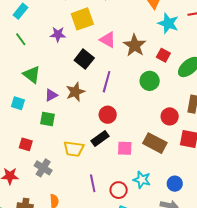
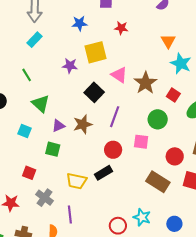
green line: (21, 39) -> (27, 75), moved
pink square: (125, 148) -> (141, 142), moved
purple line: (93, 183) -> (70, 214), moved

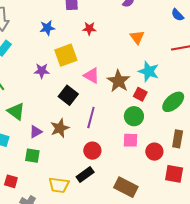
cyan star: (181, 64) -> (149, 71), moved
red square: (173, 95) -> (140, 94), moved
pink square: (141, 142) -> (131, 140), moved
brown rectangle: (158, 182) -> (126, 187), moved

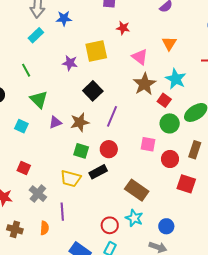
blue star: (47, 28) -> (64, 18), moved
pink triangle: (92, 76) -> (140, 57), moved
green circle: (134, 116) -> (170, 123), moved
green square: (32, 156) -> (81, 151), moved

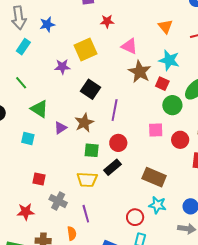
orange triangle: (169, 43) -> (165, 26), moved

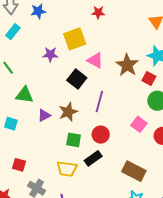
pink triangle: (129, 46) -> (95, 60), moved
green triangle: (39, 109) -> (24, 95), turned -30
pink square: (156, 130) -> (139, 124), turned 35

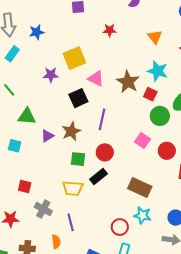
red star: (98, 12) -> (110, 30), moved
black square: (77, 79) -> (78, 98), turned 30

